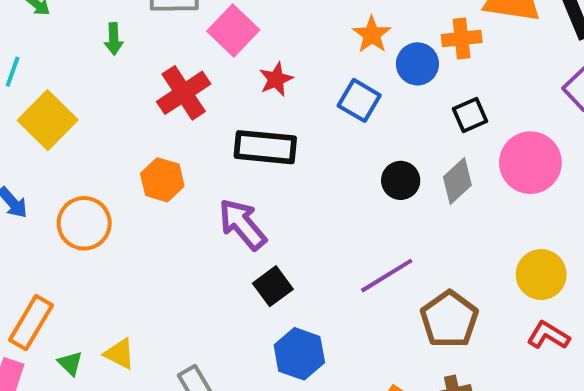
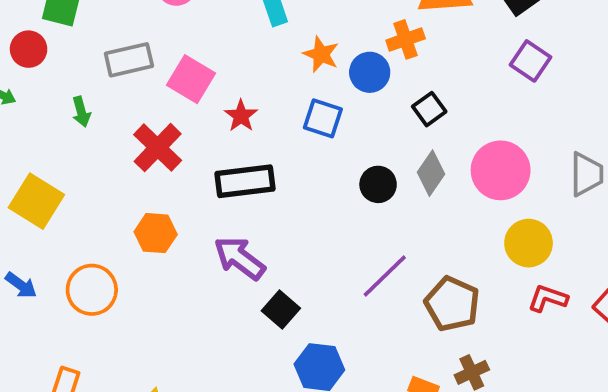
pink circle: (530, 163) -> (501, 170), moved

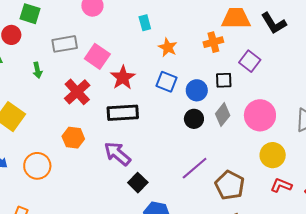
purple square: (531, 61) -> (250, 61), moved
blue circle: (370, 72) -> (197, 90), moved
black square: (429, 109) -> (224, 80), turned 30
red star: (241, 116) -> (123, 78), size x1.4

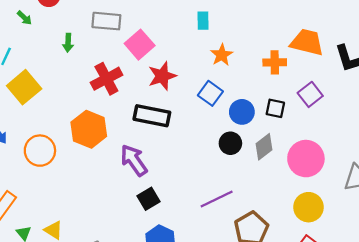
orange hexagon: (73, 138) -> (89, 129), size x1.4

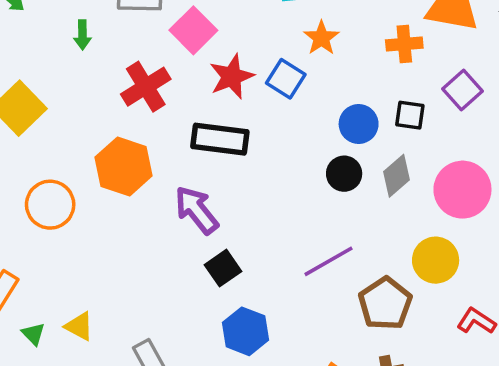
blue square: (210, 93) -> (286, 79), moved
yellow circle: (308, 207) -> (436, 260), moved

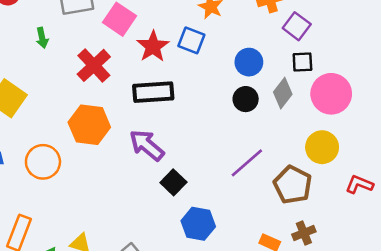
purple square: (463, 90) -> (297, 26), moved
black square: (410, 115) -> (302, 62), moved

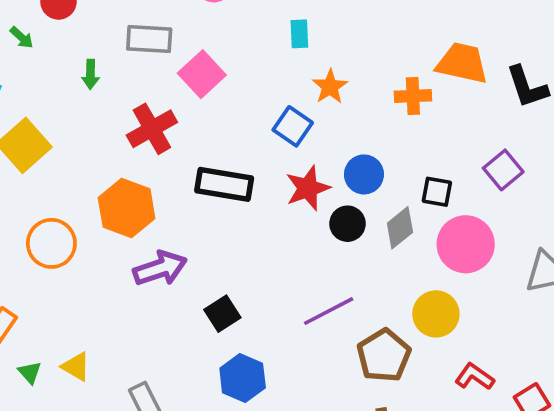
purple square: (297, 26) -> (503, 170), moved
red star: (153, 46) -> (308, 188), moved
purple arrow: (147, 145) -> (160, 268), moved, turned 108

